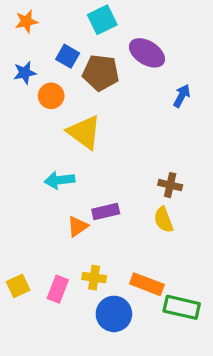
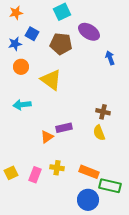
blue square: (68, 56) -> (32, 34), moved
orange circle: (51, 96) -> (21, 67), moved
blue arrow: (182, 96) -> (110, 58), turned -48
cyan arrow: (59, 180) -> (22, 105), moved
blue circle: (114, 314) -> (88, 200), moved

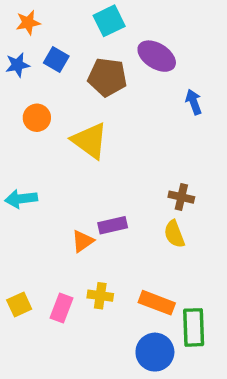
blue star: (15, 44) -> (17, 65), moved
cyan arrow: (22, 105) -> (21, 199), moved
green rectangle: (110, 186) -> (194, 327), turned 75

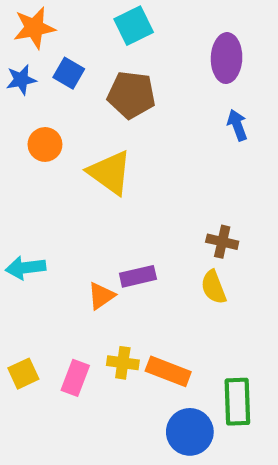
orange star: (28, 23) -> (34, 28), size x1.4
purple ellipse: (157, 56) -> (227, 58), moved, turned 60
cyan arrow: (21, 199) -> (26, 268), moved
orange rectangle: (157, 303) -> (168, 371), moved

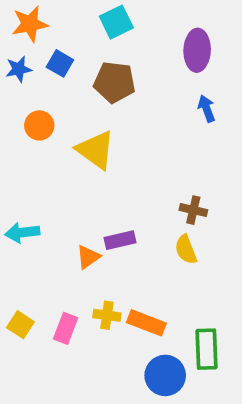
yellow square: (23, 374) -> (20, 325), turned -32

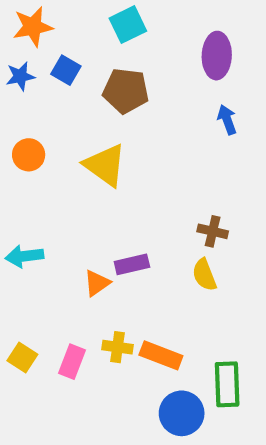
orange circle: (39, 125) -> (29, 155), moved

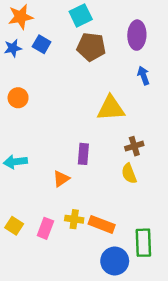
brown pentagon: (126, 91) -> (91, 47), moved
yellow triangle: (105, 165) -> (111, 108), moved, turned -40
brown cross: (213, 231) -> (134, 146), turned -30
purple rectangle: (132, 264) -> (83, 154), moved, turned -72

